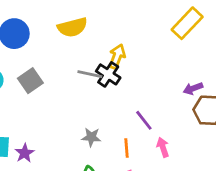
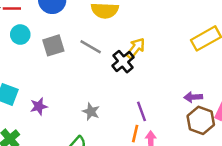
gray line: (90, 74) -> (91, 47), moved
orange line: (126, 148) -> (135, 134), moved
purple star: (25, 153) -> (39, 106), moved

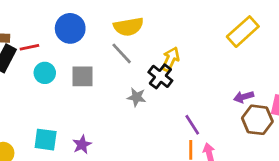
gray square: (53, 45) -> (83, 76), turned 30
gray line: (91, 47) -> (122, 53), moved, turned 30
gray star: (91, 112) -> (136, 97), moved

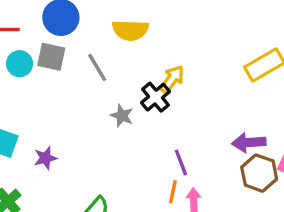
gray line: (122, 53) -> (97, 67), moved
gray square: (83, 76) -> (51, 57), moved
purple arrow: (244, 97) -> (249, 143), size x1.4

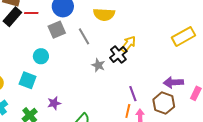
gray square: (51, 57) -> (57, 30), turned -36
cyan circle: (20, 64) -> (41, 56), moved
purple star: (45, 158) -> (54, 103), moved
brown hexagon: (259, 173) -> (164, 103), moved

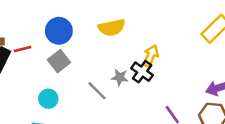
gray line: (84, 36) -> (97, 91), moved
gray star: (98, 65) -> (120, 77), moved

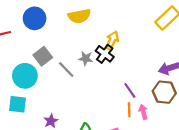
gray square: (59, 61) -> (43, 56), moved
cyan circle: (48, 99) -> (25, 76), size x1.5

